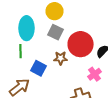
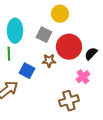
yellow circle: (54, 11) -> (60, 14), moved

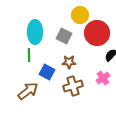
red circle: (69, 47) -> (97, 33), moved
brown cross: (69, 101) -> (73, 86), moved

